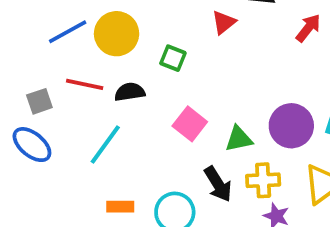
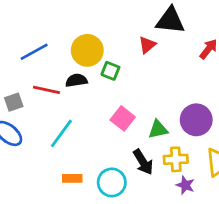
yellow circle: (117, 34) -> (87, 50), moved
black semicircle: (130, 92) -> (76, 80), moved

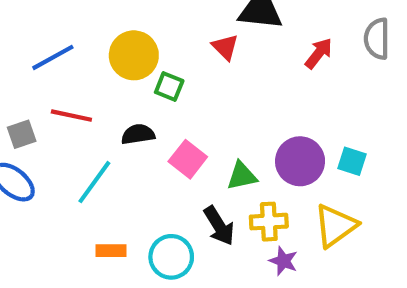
red triangle: (147, 45) -> (225, 47), turned -36
black semicircle: (76, 80) -> (138, 134), moved

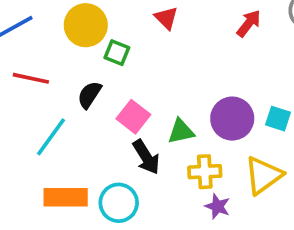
black semicircle: (138, 134) -> (89, 95), turned -48
black arrow: (219, 226) -> (146, 157), moved
orange rectangle: (111, 251) -> (66, 197), size x1.6

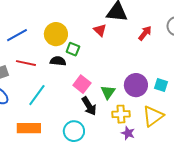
black semicircle: (89, 95) -> (58, 61), moved, turned 63
green triangle: (181, 131) -> (108, 92), turned -42
orange rectangle: (66, 197) -> (29, 128), moved

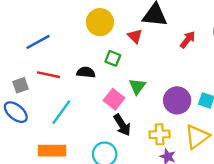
yellow circle: (56, 34) -> (100, 22), moved
green square: (73, 49) -> (113, 58), moved
green triangle: (108, 92) -> (137, 86), moved

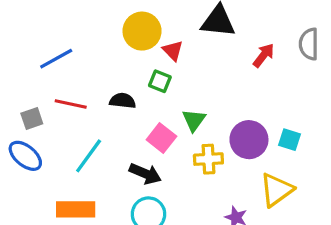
red triangle: (135, 36) -> (173, 51), moved
black arrow: (122, 125) -> (145, 174), moved, turned -35
yellow cross: (160, 134) -> (208, 159), moved

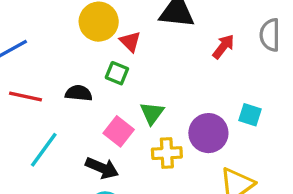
cyan square: (289, 140) -> (250, 115), moved

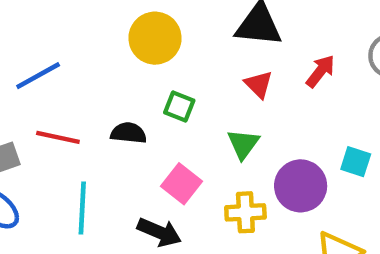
red triangle: (130, 42) -> (259, 84), moved
green triangle: (152, 113) -> (243, 144), moved
cyan line: (44, 150) -> (82, 208), turned -33

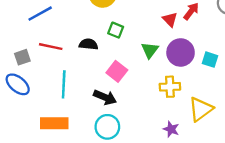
red triangle: (259, 84) -> (170, 19), moved
purple circle: (301, 186) -> (181, 52), moved
yellow cross: (245, 212) -> (170, 87), moved

